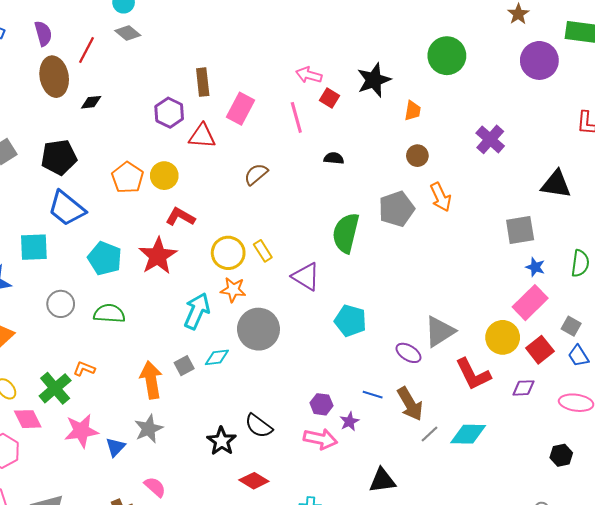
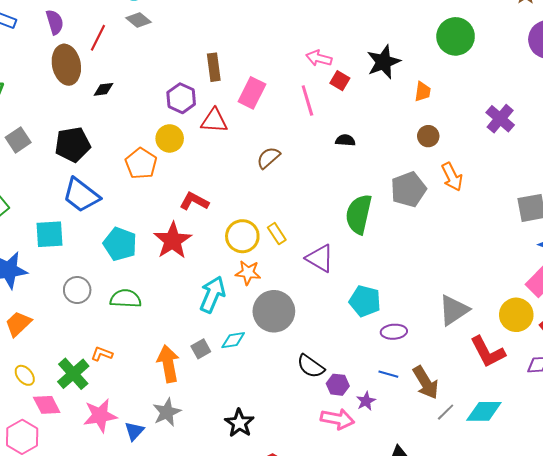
yellow circle: (164, 176) -> (170, 138), moved
purple ellipse: (408, 353) -> (394, 332), moved, turned -35
black semicircle: (259, 426) -> (311, 366), moved

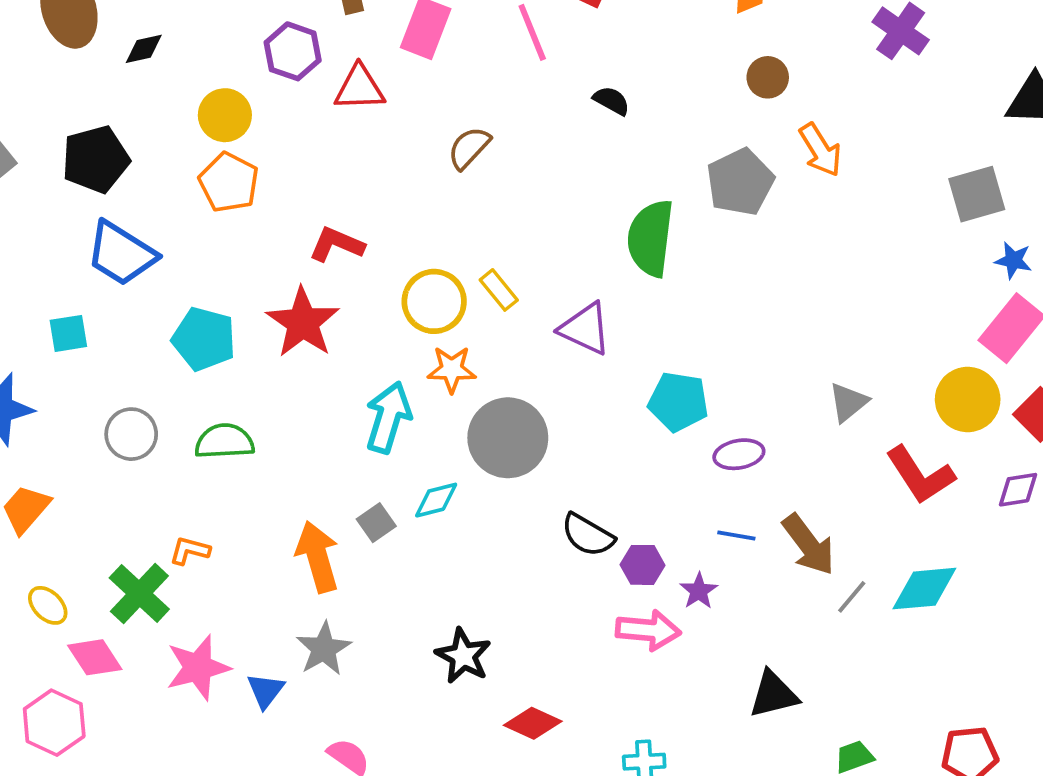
yellow circle: (170, 138) -> (225, 115), moved
black semicircle: (345, 140) -> (611, 101), turned 30
cyan square: (49, 234) -> (68, 333), size x0.7
gray triangle: (454, 310) -> (848, 402), size x0.7

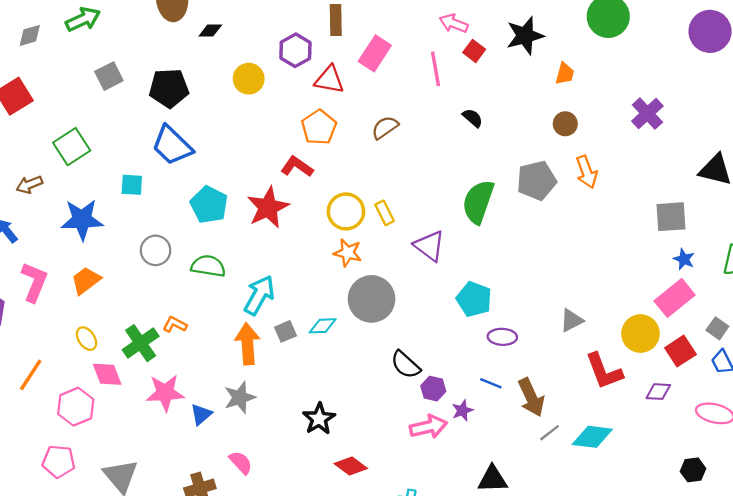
orange pentagon: (229, 182) -> (319, 127), moved
cyan arrow: (388, 417) -> (259, 295), moved
pink arrow: (648, 630) -> (428, 427), turned -30

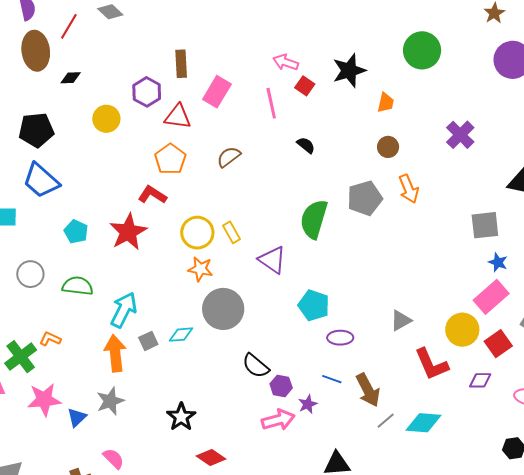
cyan pentagon: (209, 205) -> (76, 232), size x0.7

